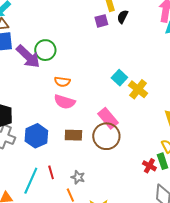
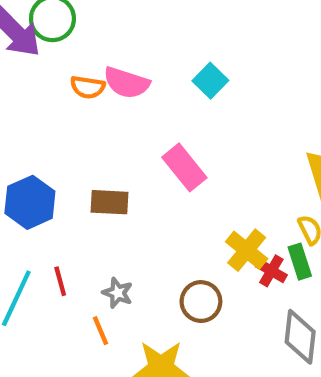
yellow cross: (138, 89) -> (247, 250), moved
pink semicircle: (65, 102) -> (126, 83), moved
brown circle: (106, 136) -> (201, 302), moved, size x0.7

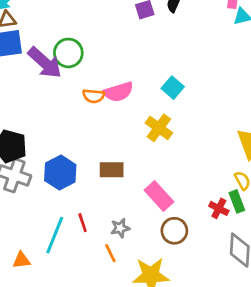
pink semicircle: (126, 83) -> (118, 92), turned -32
pink rectangle: (184, 167) -> (159, 196), moved
yellow cross: (247, 250) -> (159, 128), moved
gray star: (118, 293) -> (120, 228), turned -30

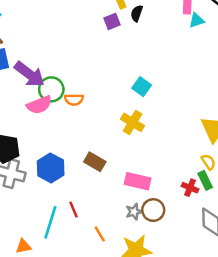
green circle: (68, 53) -> (51, 89), moved
pink semicircle: (118, 92) -> (39, 105), moved
brown rectangle: (112, 170) -> (95, 162), turned 35
pink rectangle: (159, 196) -> (138, 181), turned -30
gray star: (120, 228) -> (134, 212), moved

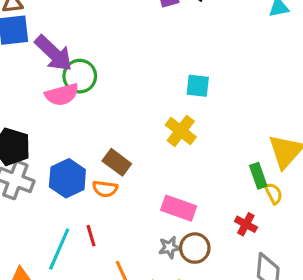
cyan square: (142, 87) -> (198, 86), turned -36
orange semicircle: (74, 100) -> (105, 189), moved
brown rectangle: (95, 162) -> (117, 162), moved
green rectangle: (205, 180) -> (258, 176), moved

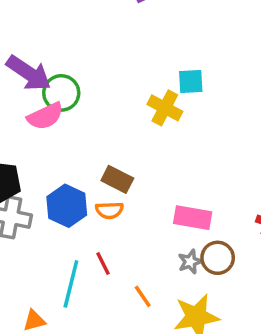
yellow cross: (181, 131) -> (165, 108), moved

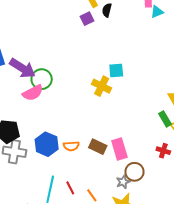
brown rectangle: (117, 179) -> (98, 147), moved
pink rectangle: (193, 218) -> (119, 149), turned 65
gray star: (190, 262) -> (123, 182), moved
red line: (103, 264) -> (70, 188), moved

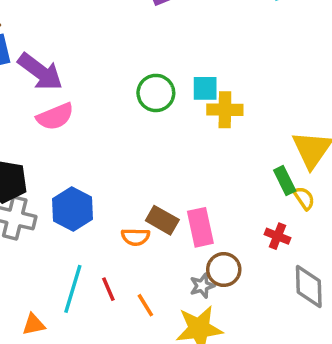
green circle: (42, 79) -> (156, 93), moved
yellow cross: (102, 86) -> (225, 110), moved, turned -30
orange semicircle: (71, 146) -> (136, 237), moved

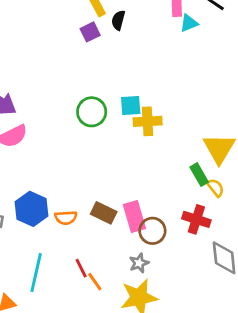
red cross: (277, 236) -> (196, 219), size x1.4
orange semicircle: (136, 237) -> (66, 218), moved
brown circle: (224, 270) -> (152, 231), moved
red line: (108, 289) -> (81, 268), moved

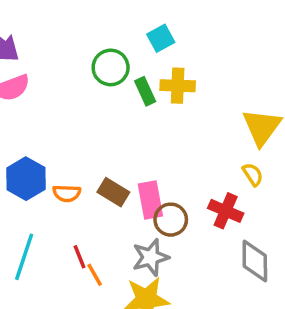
cyan square: (131, 106) -> (161, 38), moved, turned -30
green rectangle: (199, 175) -> (145, 91), moved
gray star: (139, 263) -> (151, 257), size x1.5

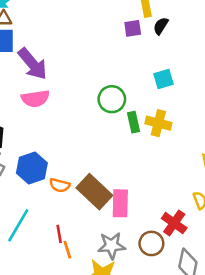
cyan square: (161, 38) -> (164, 79), moved
brown rectangle: (113, 192) -> (94, 192), size x1.5
brown circle: (171, 220) -> (151, 243), moved

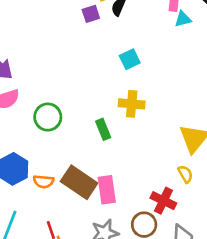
green circle: (112, 99) -> (48, 117), moved
green rectangle: (134, 122) -> (103, 129), moved

